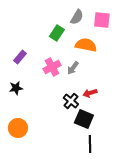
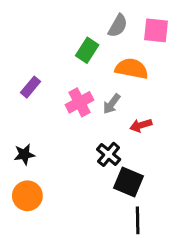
black star: (16, 88) -> (24, 154), moved
red arrow: (90, 93) -> (141, 125), moved

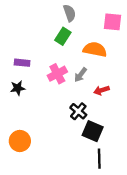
gray semicircle: (118, 26) -> (69, 13), moved, turned -49
purple rectangle: (30, 87) -> (22, 63), turned 56
black star: (24, 154) -> (18, 88), moved

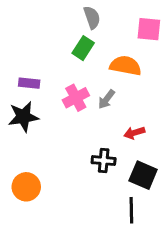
black star: (18, 88) -> (23, 117), size x1.5
red arrow: (101, 90) -> (134, 133), moved
black cross: (78, 111) -> (104, 161), moved, turned -35
black square: (93, 131) -> (143, 175), moved

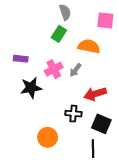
black star: (23, 117) -> (31, 88), moved
red arrow: (134, 133) -> (95, 94), size x1.5
orange circle: (26, 187) -> (48, 137), moved

